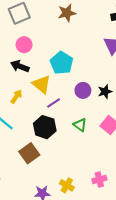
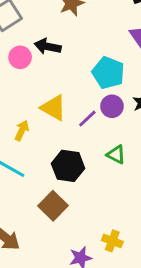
cyan pentagon: (62, 63) -> (108, 73), moved
black arrow: (20, 66) -> (48, 46), moved
purple line: (54, 103) -> (87, 119), moved

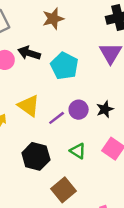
cyan pentagon: (108, 73) -> (64, 66), moved
brown square: (53, 206) -> (63, 190), moved

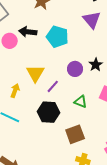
yellow triangle: (29, 106) -> (35, 73), turned 36
purple line: (57, 118) -> (53, 86), moved
brown square: (63, 190) -> (75, 134), turned 30

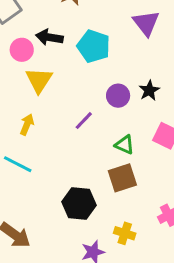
yellow triangle: (35, 73) -> (39, 80), moved
black hexagon: (49, 112) -> (79, 203), moved
brown square: (75, 134) -> (122, 178), moved

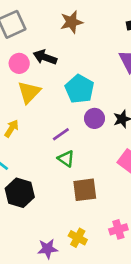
cyan pentagon: (94, 46) -> (79, 89), moved
green triangle: (124, 145) -> (66, 159), moved
black hexagon: (79, 203) -> (20, 193), moved

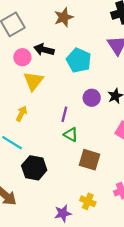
cyan pentagon: (79, 89) -> (79, 60), moved
purple line: (61, 134) -> (64, 114), turned -35
brown square: (85, 190) -> (90, 160), turned 30

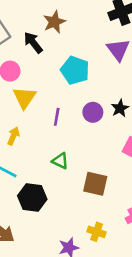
black arrow: (44, 50) -> (33, 43), moved, turned 42
purple line: (64, 114) -> (57, 117), moved
green triangle: (71, 135) -> (60, 161), moved

